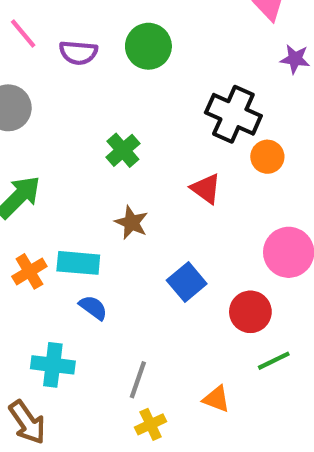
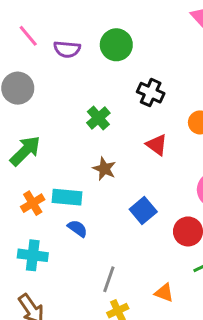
black cross: (233, 114) -> (151, 93), moved, size x0.7
cyan cross: (53, 365) -> (33, 255), moved

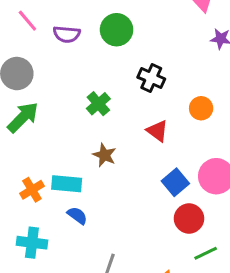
green arrow: (25, 151) -> (23, 117), moved
blue square: (143, 211) -> (175, 182), moved

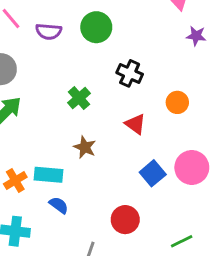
red circle: (189, 218) -> (125, 220), moved

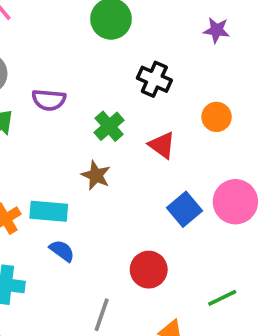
purple semicircle: (49, 32) -> (49, 100), moved
purple star: (196, 36) -> (217, 30), moved
green cross: (79, 98) -> (109, 126), moved

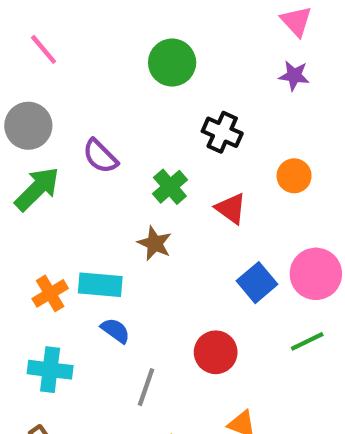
purple semicircle: (49, 100) -> (100, 156), turned 40
green line: (222, 298) -> (307, 341), moved
gray line: (102, 315) -> (146, 387), moved

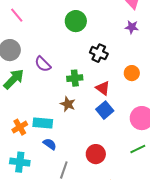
green cross: (170, 187) -> (75, 78), turned 35
blue square: (257, 283) -> (105, 110), moved

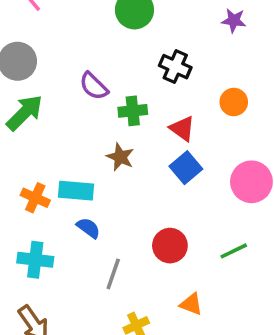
purple semicircle: (43, 64) -> (94, 86), moved
orange cross: (20, 127) -> (35, 198), turned -35
green line: (138, 149) -> (234, 251), moved

